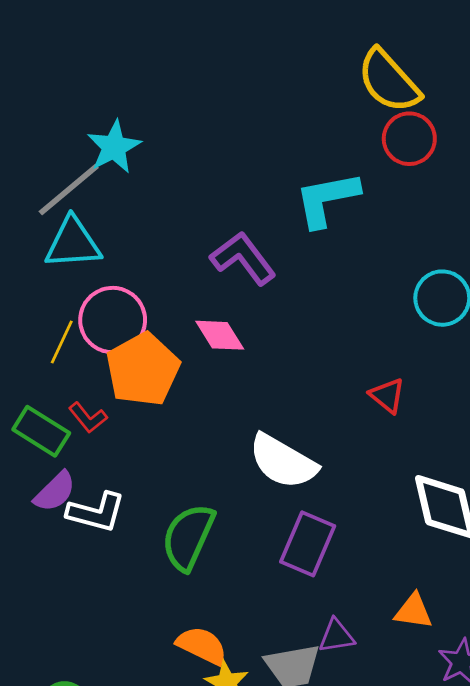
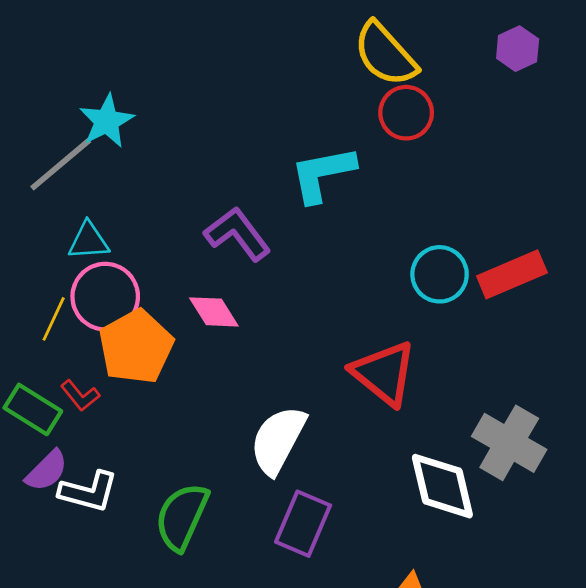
cyan triangle: (73, 243) -> (89, 241), moved, size x0.7
red triangle: (387, 396) -> (384, 373), size x1.8
white semicircle: (283, 461) -> (278, 440), turned 88

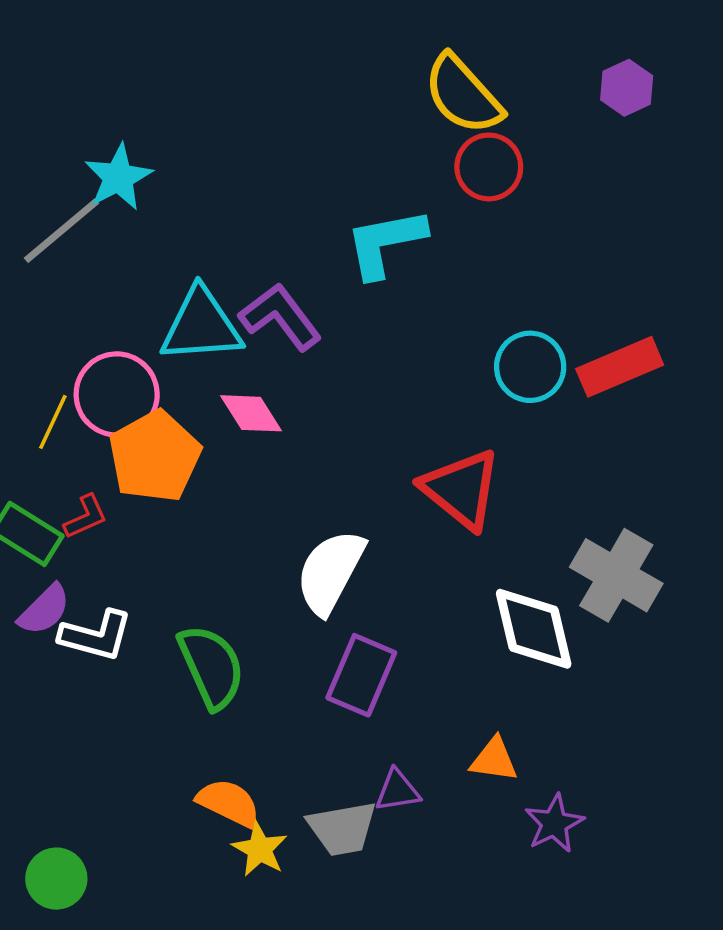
cyan triangle: (89, 241) -> (201, 325), moved, size x1.6
red L-shape: (80, 396) -> (86, 517), turned -75
green semicircle: (182, 517) -> (211, 667), turned 132

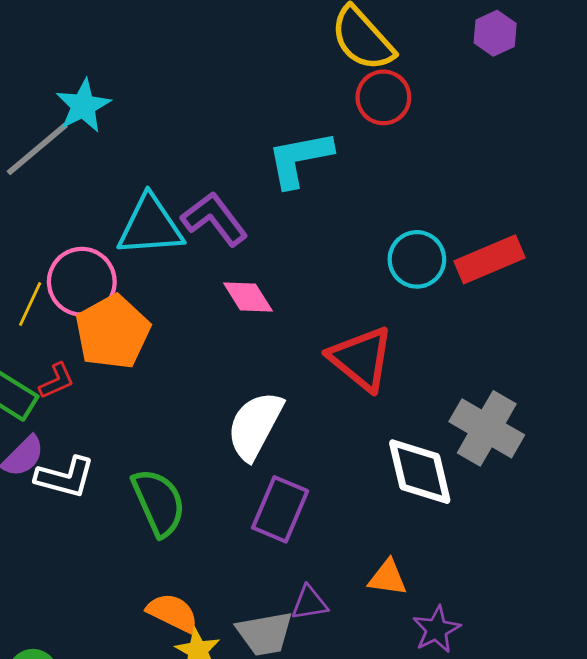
pink diamond: (251, 413) -> (248, 297), moved

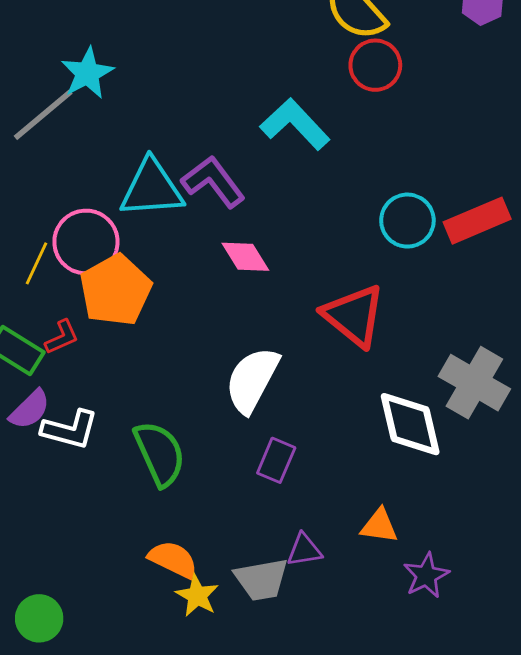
cyan L-shape: (300, 159) -> (295, 124), turned 58
purple rectangle: (280, 509) -> (276, 460), size x0.7

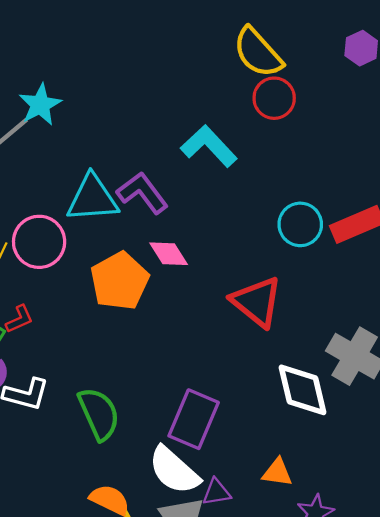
orange pentagon: (115, 290) -> (120, 281), moved
white semicircle: (252, 380) -> (174, 470), moved, turned -76
purple rectangle: (276, 460) -> (194, 419), size x1.6

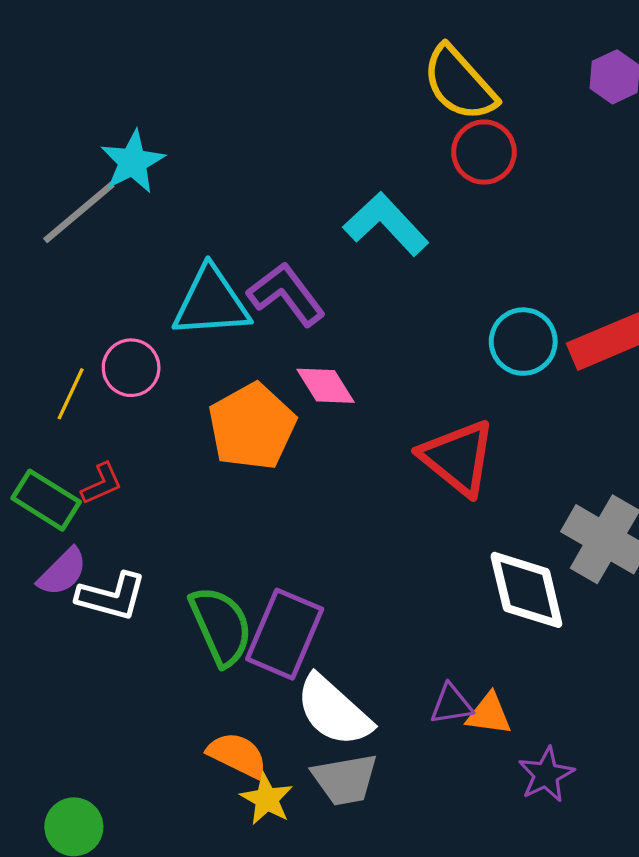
pink circle: (39, 242) -> (131, 368), size x0.7
purple rectangle: (194, 419) -> (285, 634), moved
purple triangle: (216, 492) -> (451, 704), moved

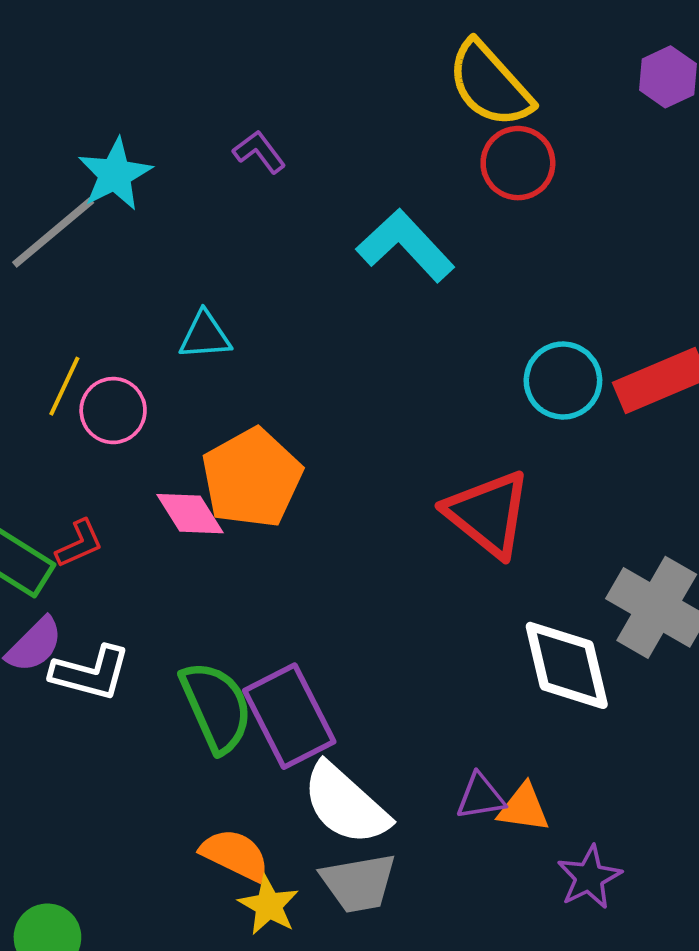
purple L-shape: (286, 294) -> (259, 152), moved, size x0.6
cyan triangle: (211, 302) -> (205, 336), size x0.6
pink diamond: (325, 386) -> (190, 514), moved
yellow line: (71, 394) -> (64, 386), moved
purple rectangle: (285, 634) -> (289, 716), turned -50

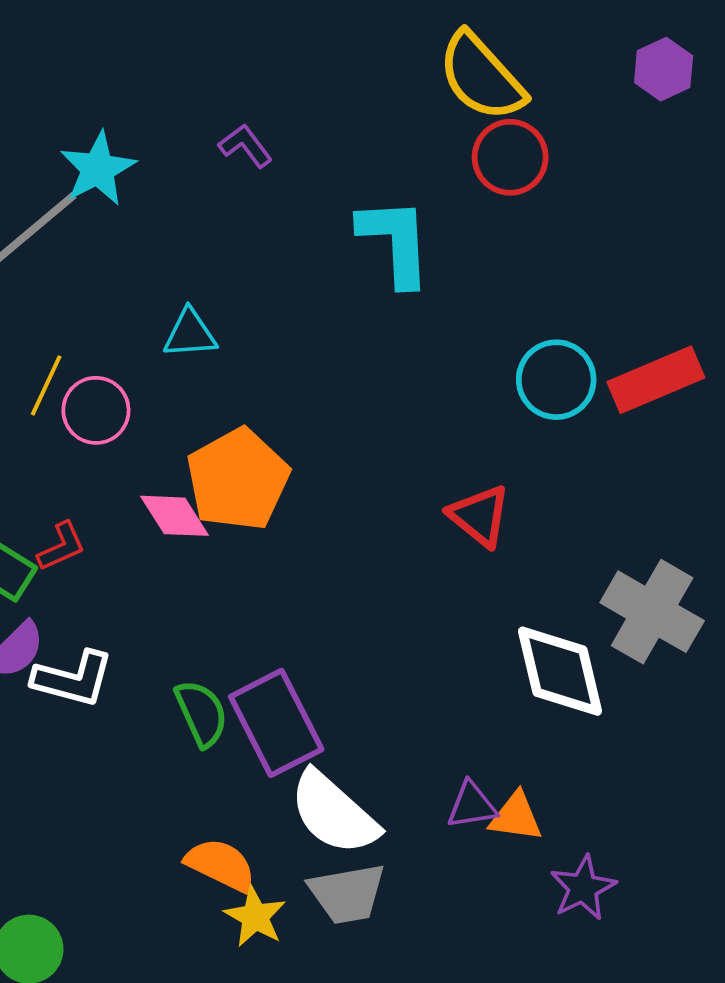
cyan L-shape: (406, 246) -> (395, 242), turned 40
red triangle: (488, 514) -> (479, 516), size x0.7
green semicircle: (216, 707) -> (201, 713), size x0.7

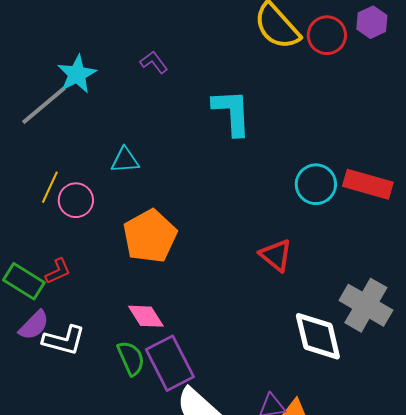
red circle: (510, 157) -> (327, 35), moved
red rectangle: (656, 380) -> (368, 184), turned 39
pink diamond: (175, 516) -> (146, 316), moved

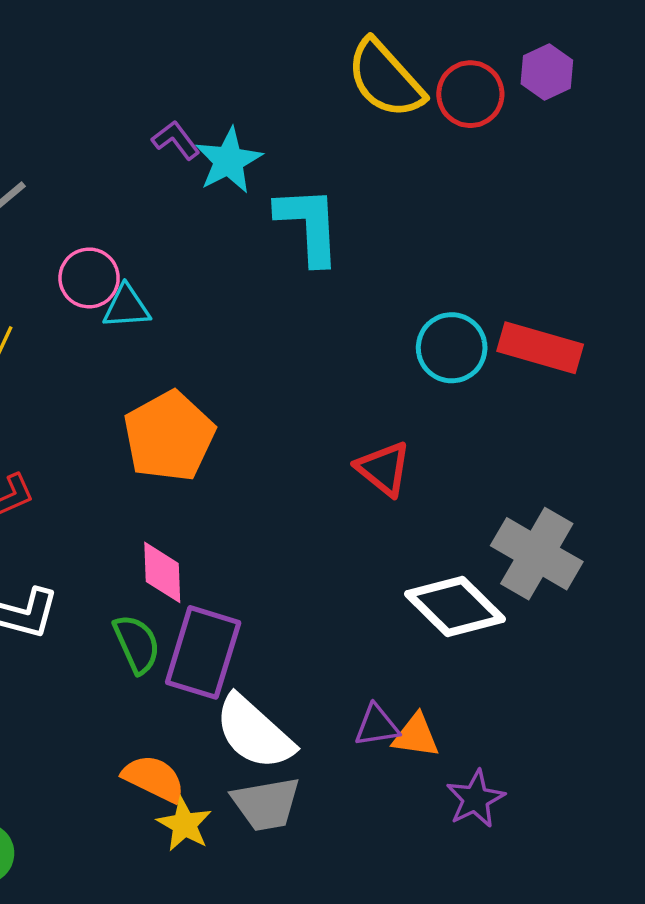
cyan star: (77, 74) -> (229, 161), moved
pink circle: (76, 200) -> (89, 278), moved
pink diamond: (146, 316) -> (162, 572), turned 30
white diamond: (318, 336) -> (455, 606), turned -32
purple rectangle: (170, 363) -> (203, 652), turned 44

